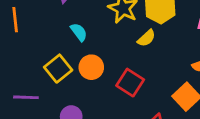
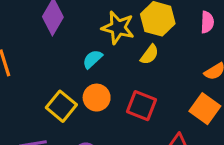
cyan semicircle: (79, 32) -> (93, 59), moved, turned -84

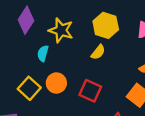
yellow star: (118, 28) -> (61, 30), moved
cyan semicircle: (93, 59) -> (43, 53), moved, turned -35

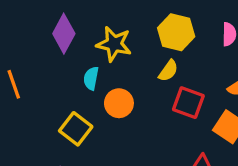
orange circle: (56, 83) -> (119, 103), moved
red square: (90, 91) -> (188, 103), moved

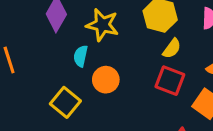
yellow semicircle: (168, 71) -> (172, 48), moved

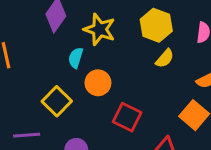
red square: (170, 81) -> (127, 117), moved

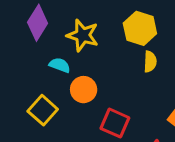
cyan semicircle: (76, 58) -> (60, 65), turned 96
yellow semicircle: (165, 58) -> (150, 62), turned -36

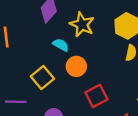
red square: (115, 123) -> (96, 96), turned 30

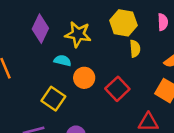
red square: (96, 96) -> (117, 89), moved

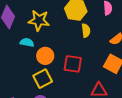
red square: (117, 89) -> (73, 64), turned -36
yellow square: (53, 99) -> (43, 79), moved, turned 30

